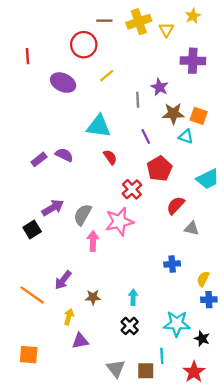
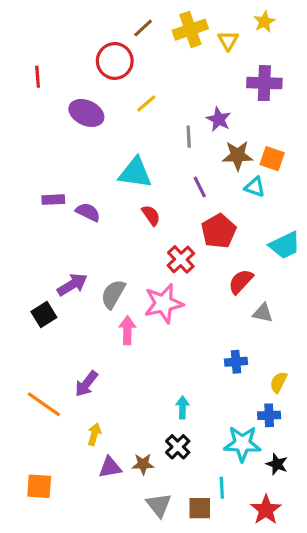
brown line: (104, 21) -> (143, 28), turned -42
purple rectangle: (39, 159) -> (53, 200), moved, turned 35
brown star: (93, 297) -> (143, 464), moved
blue cross: (209, 300) -> (269, 415), moved

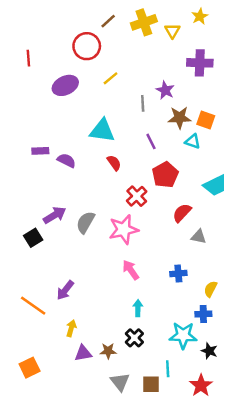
purple ellipse: (86, 113) -> (65, 85), turned -50
pink arrow: (127, 330) -> (131, 270), moved, turned -36
orange square: (39, 486) -> (30, 368), turned -30

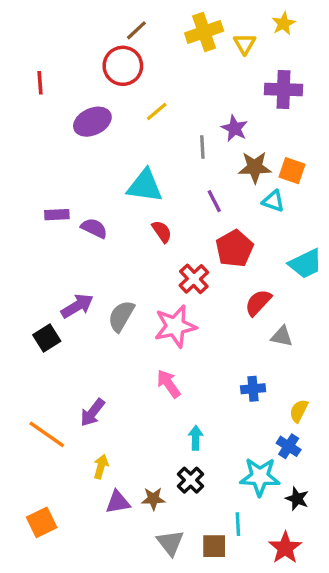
brown line: (108, 21) -> (136, 30), moved
pink arrow: (131, 270) -> (169, 384), moved
blue cross: (203, 314) -> (289, 446), turned 35

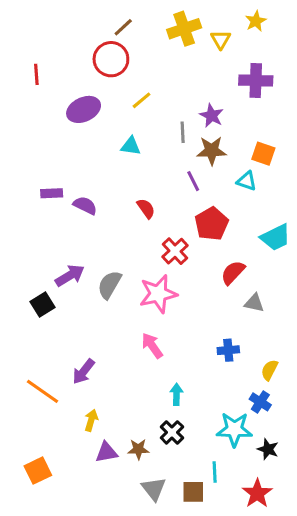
brown star: (255, 167) -> (212, 151), moved
cyan triangle: (145, 186) -> (131, 146), moved, size x0.6

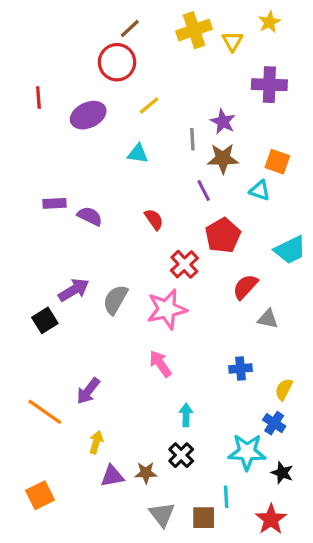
red line: (36, 74) -> (38, 97), moved

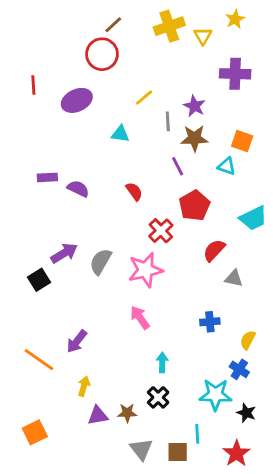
yellow line: (149, 105) -> (144, 98), moved

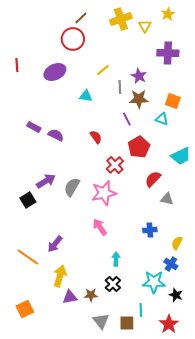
red line: (33, 85) -> (17, 65), moved
purple rectangle: (47, 177) -> (34, 127), turned 32
yellow arrow: (84, 386) -> (60, 276), size x1.5

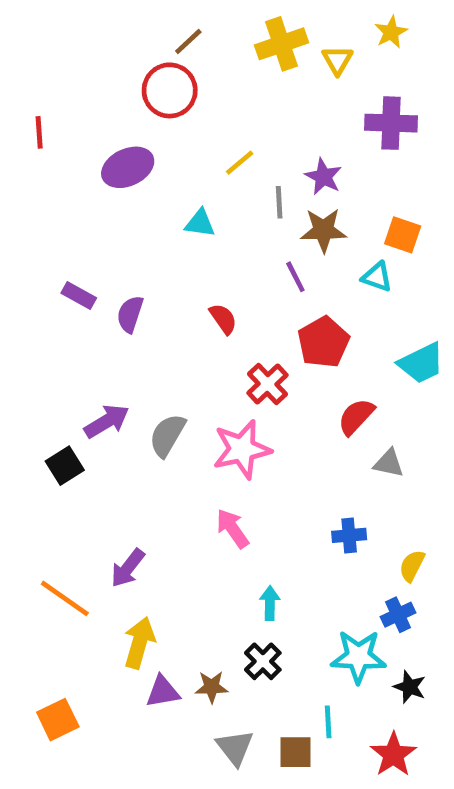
red line: (17, 65) -> (39, 132), moved
purple semicircle: (56, 135) -> (130, 314), turned -98
blue cross: (171, 264) -> (398, 615), turned 32

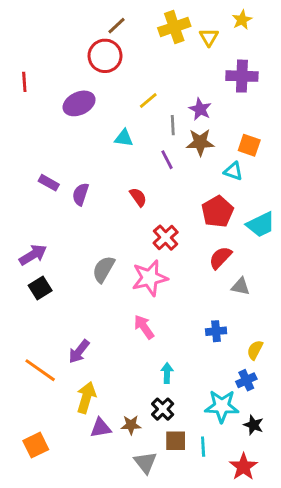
purple line: (295, 277) -> (167, 160), moved
red pentagon: (323, 342) -> (217, 212), moved
purple arrow: (107, 421) -> (33, 255), moved
brown square: (295, 752) -> (176, 441), moved

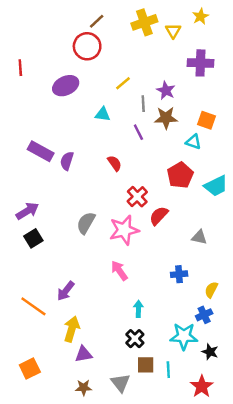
purple rectangle: (49, 183) -> (41, 151), size x1.5
red semicircle: (220, 258) -> (159, 216), moved
brown star: (131, 425) -> (84, 388), moved

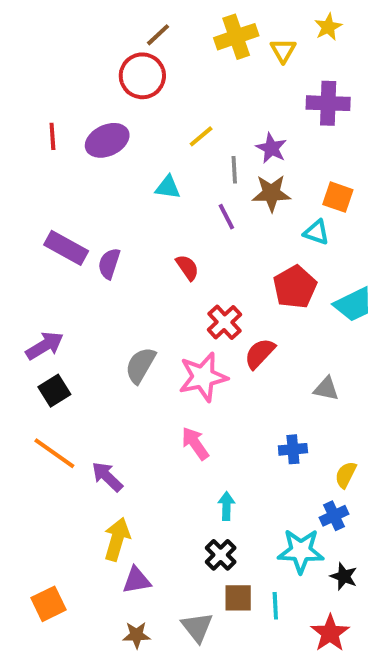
red line: (20, 68) -> (52, 136), moved
purple arrow: (66, 291) -> (107, 477), turned 96
orange line: (33, 306) -> (54, 453), moved

